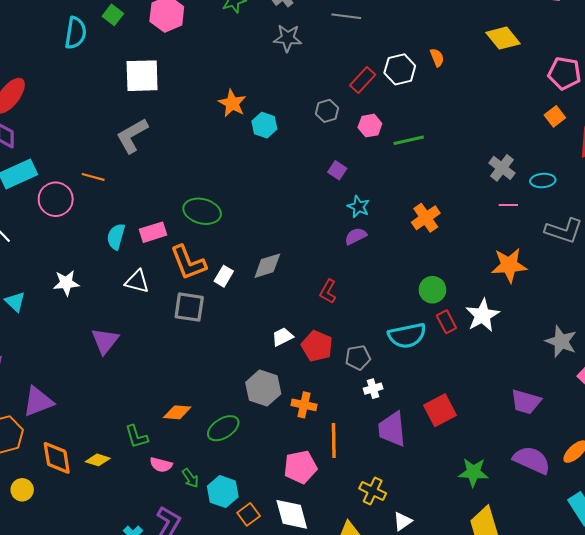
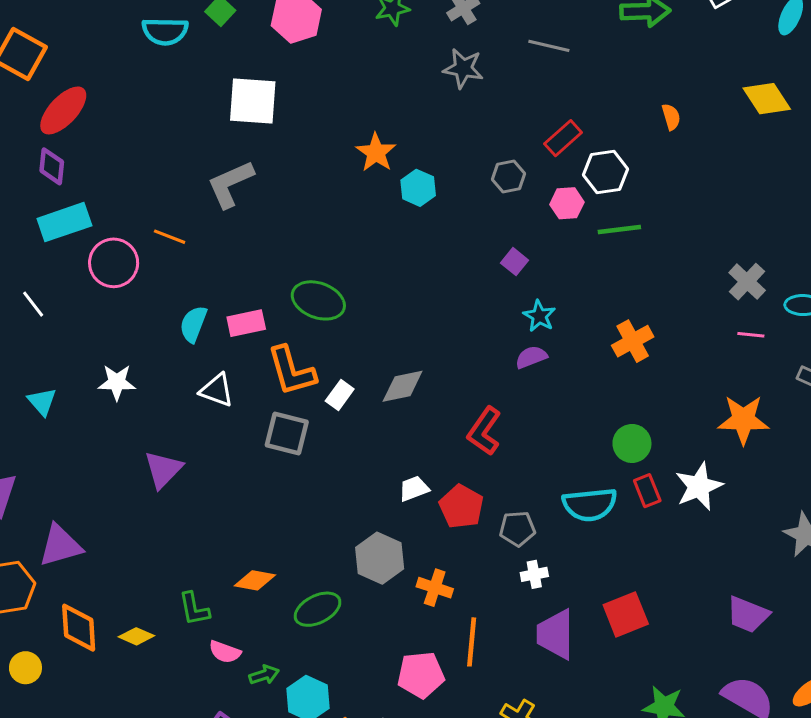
cyan semicircle: (76, 33) -> (165, 31), turned 76
white hexagon: (400, 69) -> (605, 172), moved
red L-shape: (328, 291) -> (484, 431), size x1.4
green arrow: (190, 478) -> (264, 675), turned -78

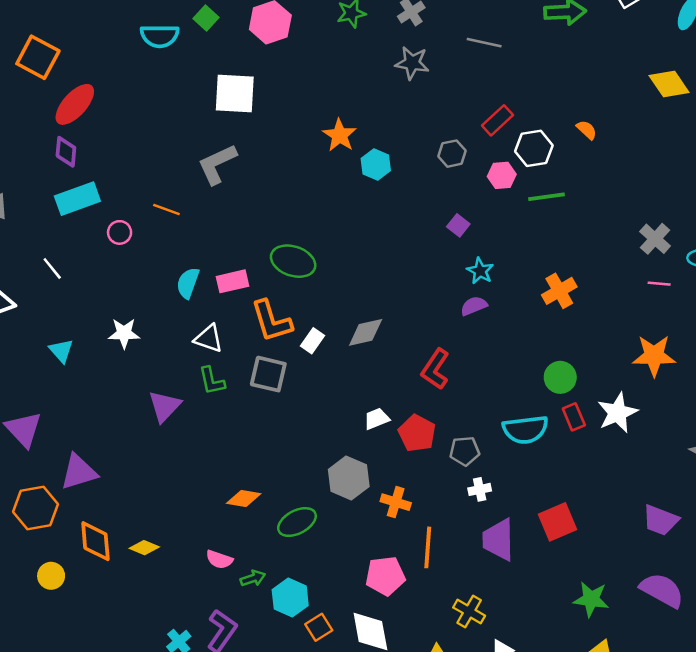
orange semicircle: (671, 117) -> (587, 130), moved, turned -30
pink circle: (114, 263) -> (120, 232), size x0.6
green L-shape: (194, 609) -> (212, 381), moved

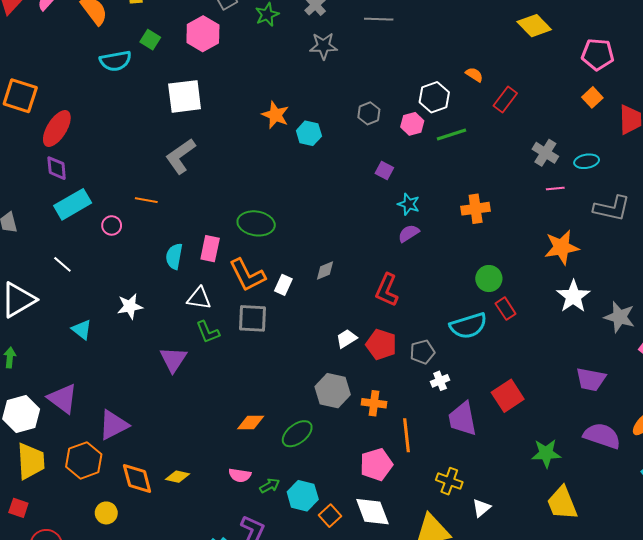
red rectangle: (497, 120) -> (505, 99), moved
pink rectangle: (232, 281) -> (210, 249), turned -55
orange cross: (559, 291) -> (476, 209), turned 32
gray diamond: (366, 332) -> (325, 270), size x0.7
white star: (617, 413) -> (573, 296), moved

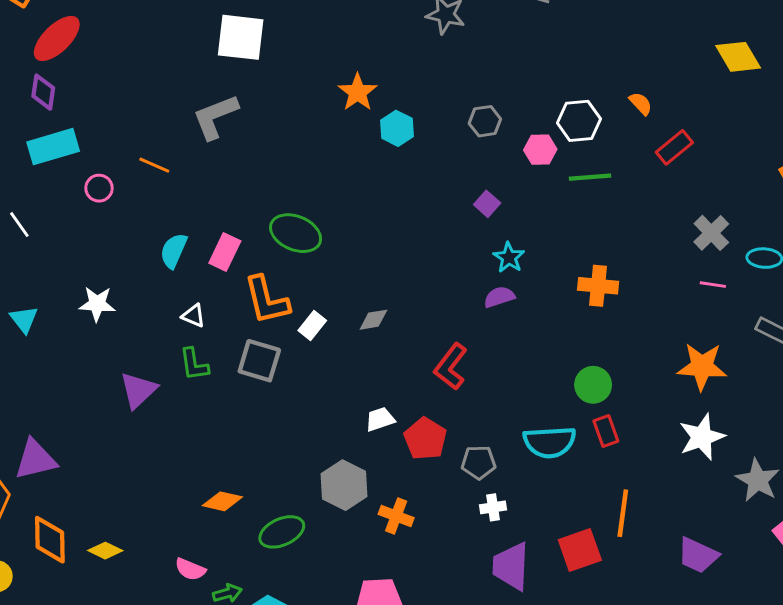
white triangle: (199, 298) -> (193, 316), size x0.7
orange line: (406, 435) -> (623, 513), moved

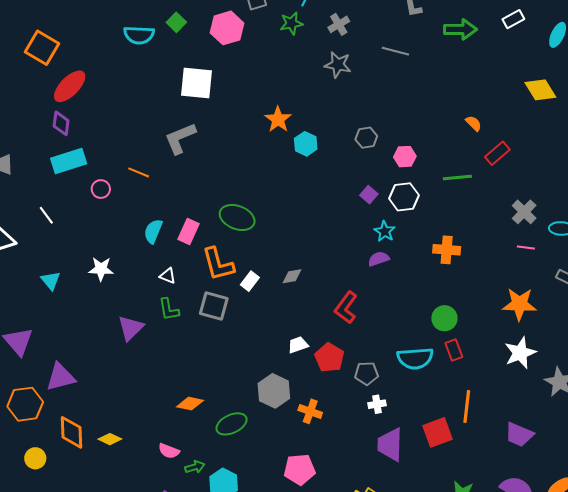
white hexagon: (579, 121) -> (404, 197), moved
green line: (590, 177) -> (457, 178), moved

